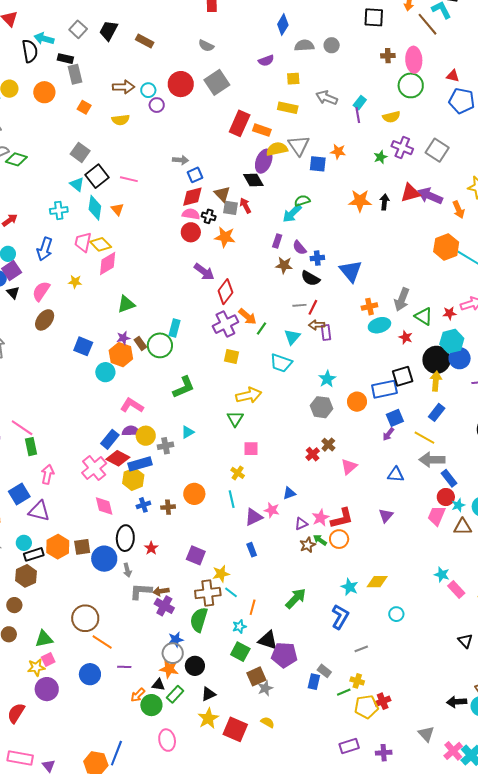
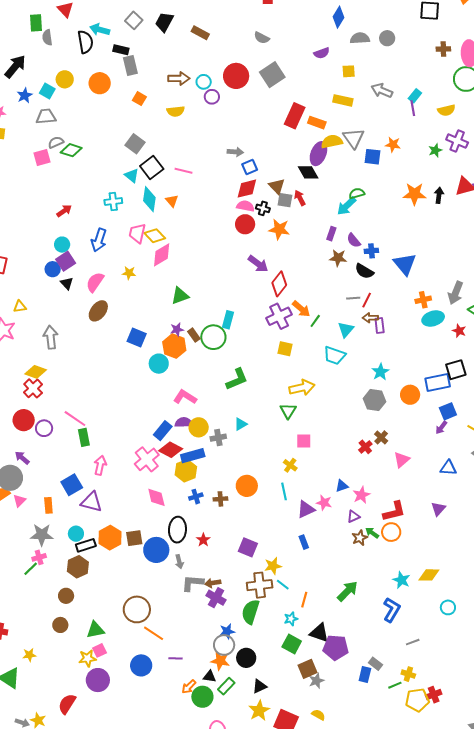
pink star: (321, 518) -> (361, 495), moved

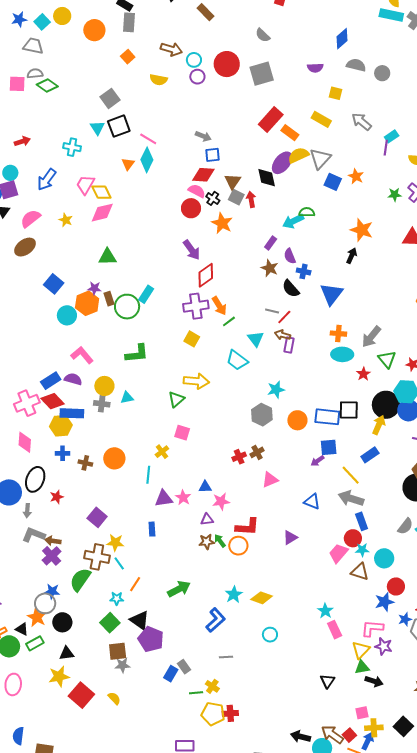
yellow semicircle: (332, 142) -> (298, 155), turned -30
black arrow: (439, 195) -> (352, 256), moved
cyan diamond: (149, 199) -> (147, 160), moved
cyan triangle: (346, 330) -> (256, 339), turned -36
yellow circle: (199, 427) -> (104, 386), moved

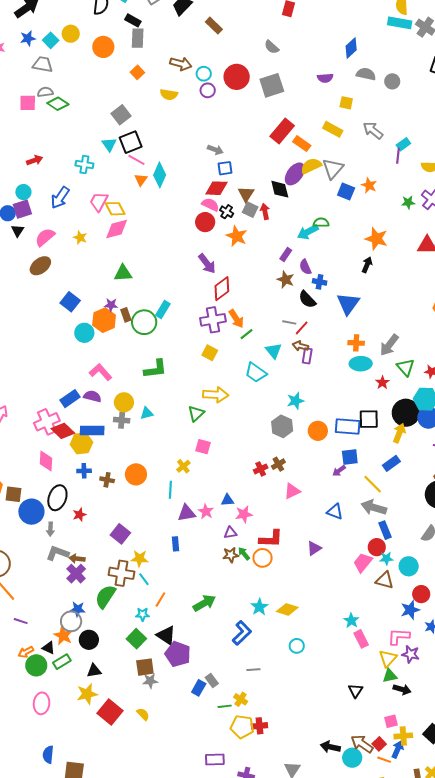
pink line: (148, 139) -> (136, 160), moved
red diamond: (52, 401) -> (63, 431), moved

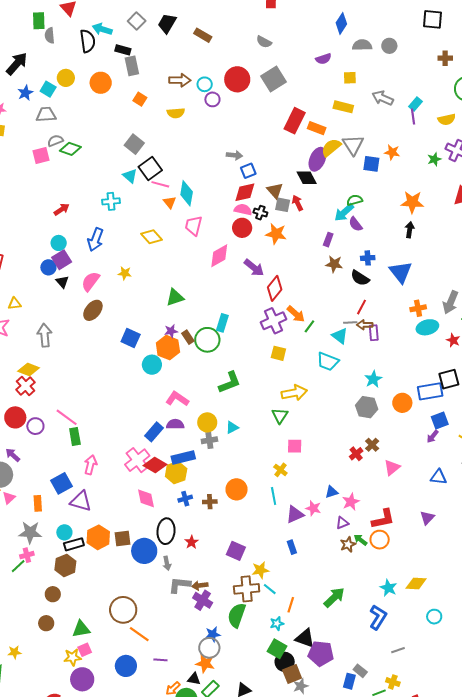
pink trapezoid: (99, 202) -> (194, 226), moved
pink diamond: (117, 229) -> (219, 256), moved
purple semicircle: (305, 267) -> (356, 224), moved
gray line: (289, 322) -> (350, 323), moved
black circle: (89, 640) -> (285, 662), moved

